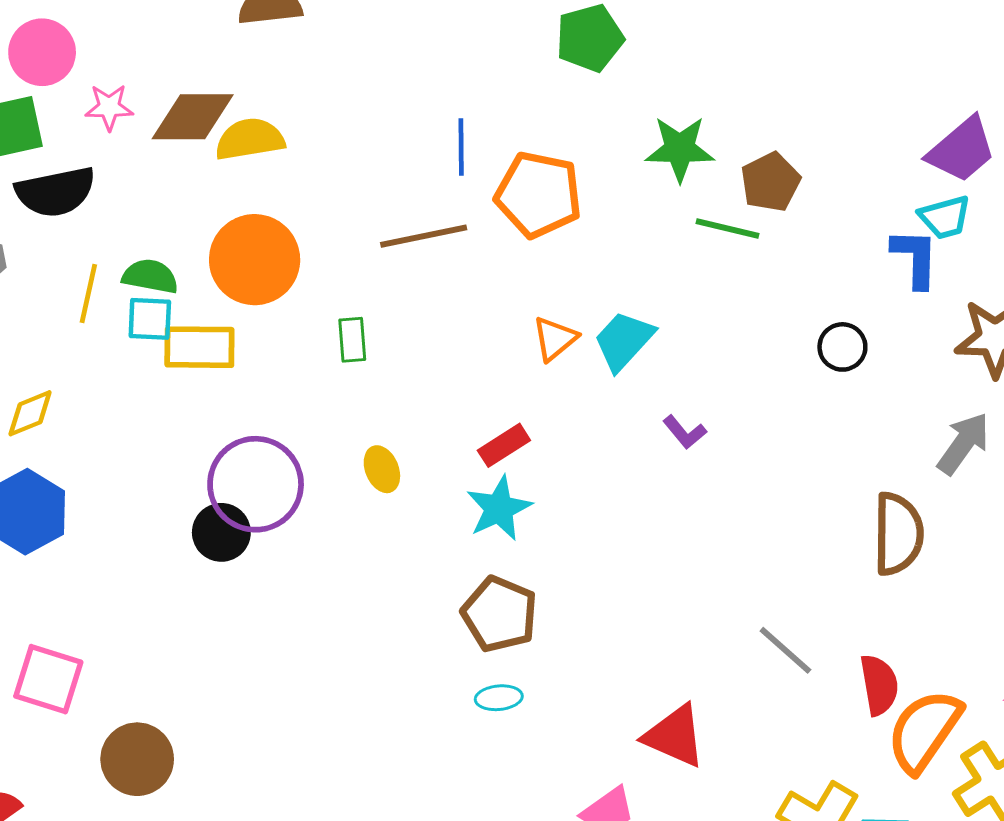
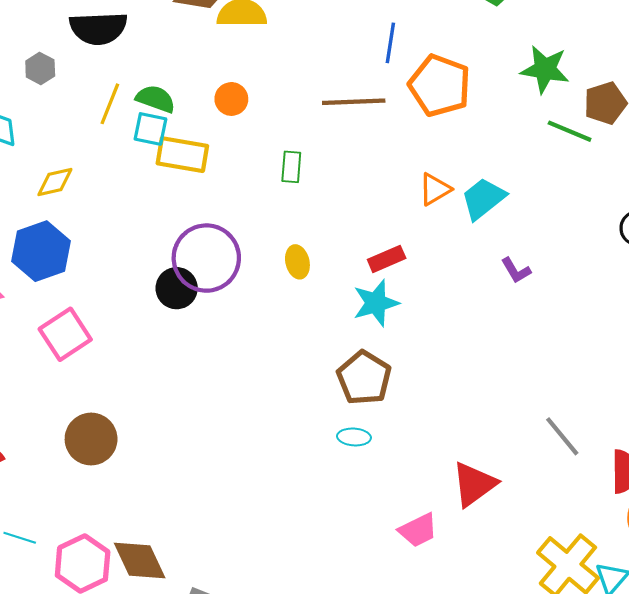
orange circle: (255, 260) -> (231, 99), size x0.5
pink square: (48, 679) -> (65, 334), moved, turned 30
red triangle: (675, 736) -> (474, 484), turned 51

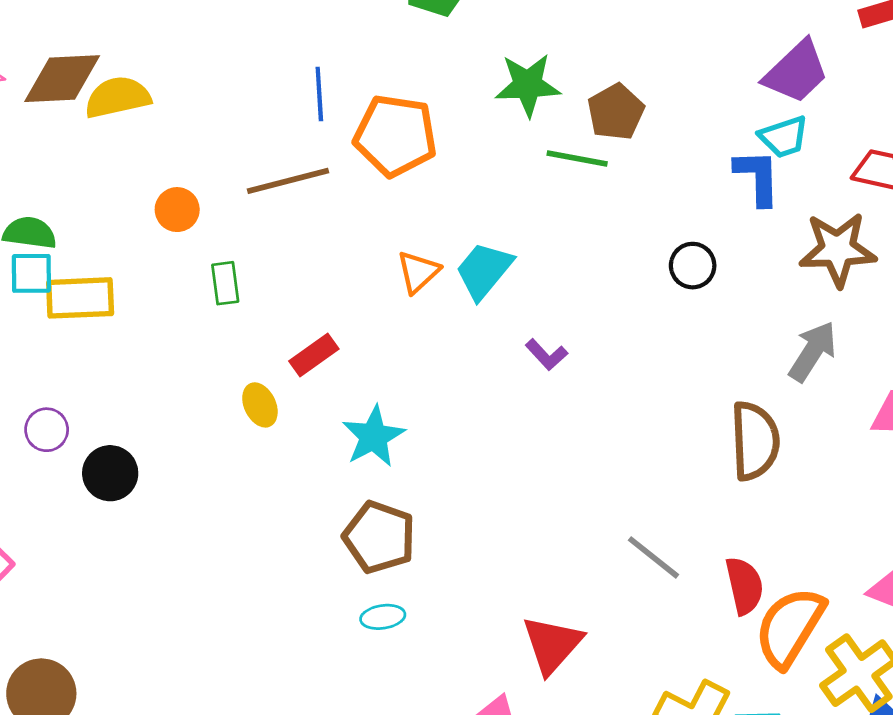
orange circle: (231, 99) -> (177, 210), moved
purple circle: (206, 258) -> (47, 430), moved, size x0.5
red rectangle: (387, 259) -> (314, 355), moved

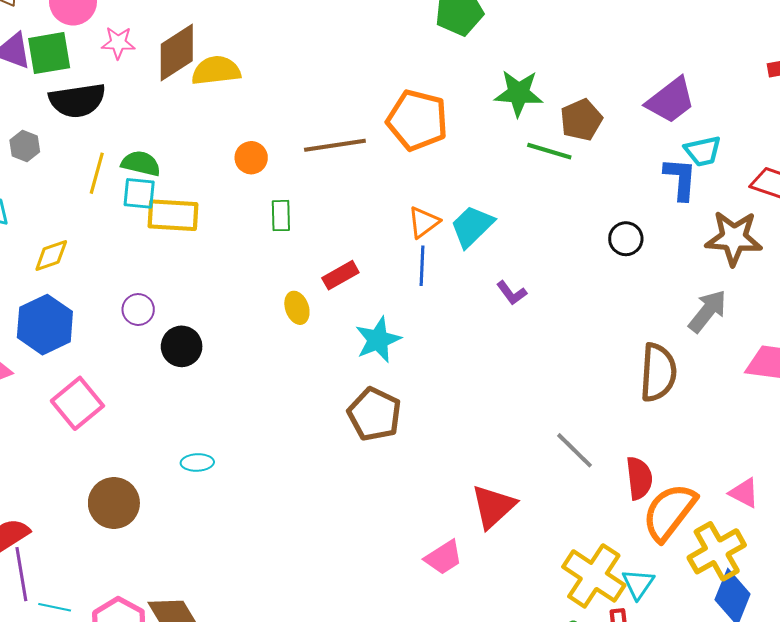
purple trapezoid: (796, 72) -> (671, 100), moved
brown diamond: (62, 79) -> (177, 53), turned -36
blue line: (319, 94) -> (422, 266), moved
cyan ellipse: (383, 617) -> (197, 462), moved

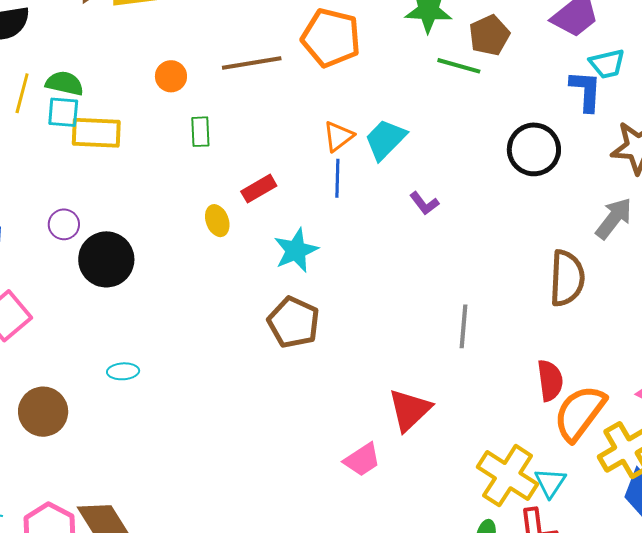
black circle: (626, 239) -> (534, 149), size x1.6
black circle: (182, 346) -> (106, 259), size x1.4
gray line: (575, 450) -> (464, 326), moved, turned 51

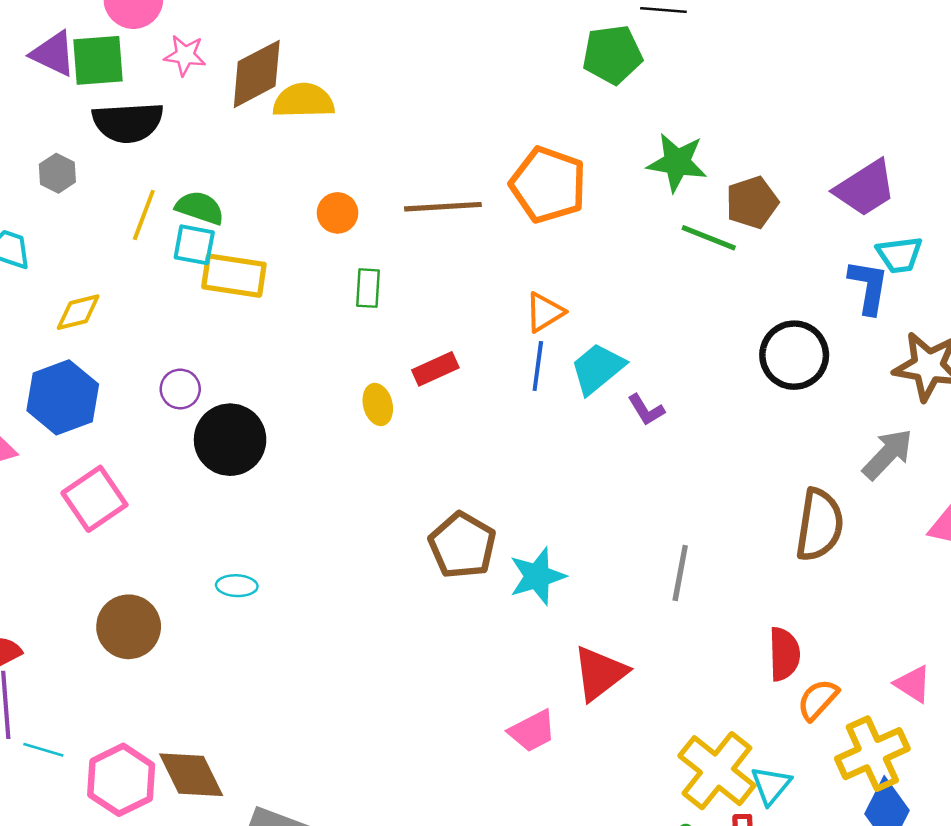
cyan trapezoid: (385, 139) -> (597, 368), moved
cyan star: (296, 250) -> (537, 576), moved
orange semicircle: (580, 413) -> (818, 700), size x0.6

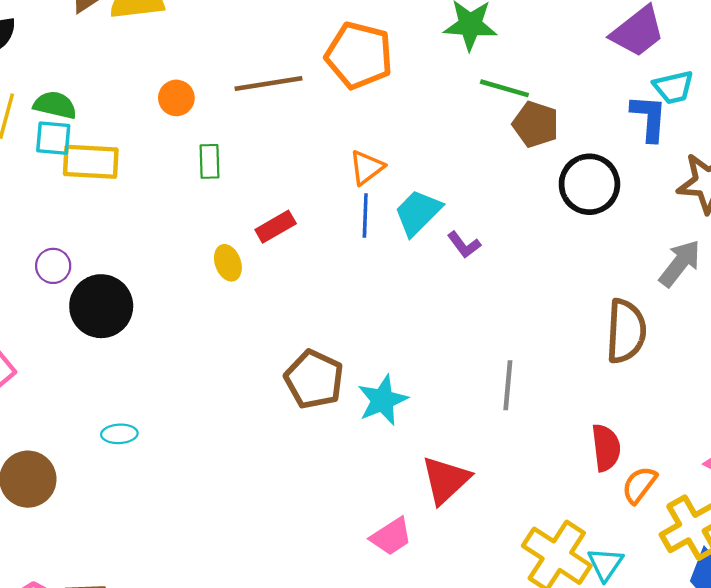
brown pentagon: (752, 202) -> (536, 124), moved, turned -30

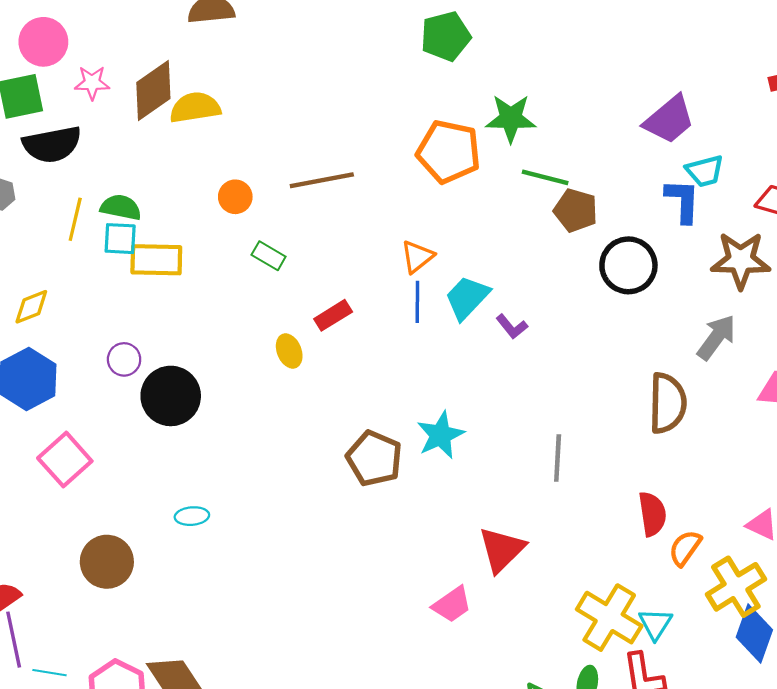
orange pentagon: (359, 55) -> (449, 152), moved
green rectangle: (209, 161) -> (269, 256), turned -56
cyan star: (383, 400) -> (440, 435), moved

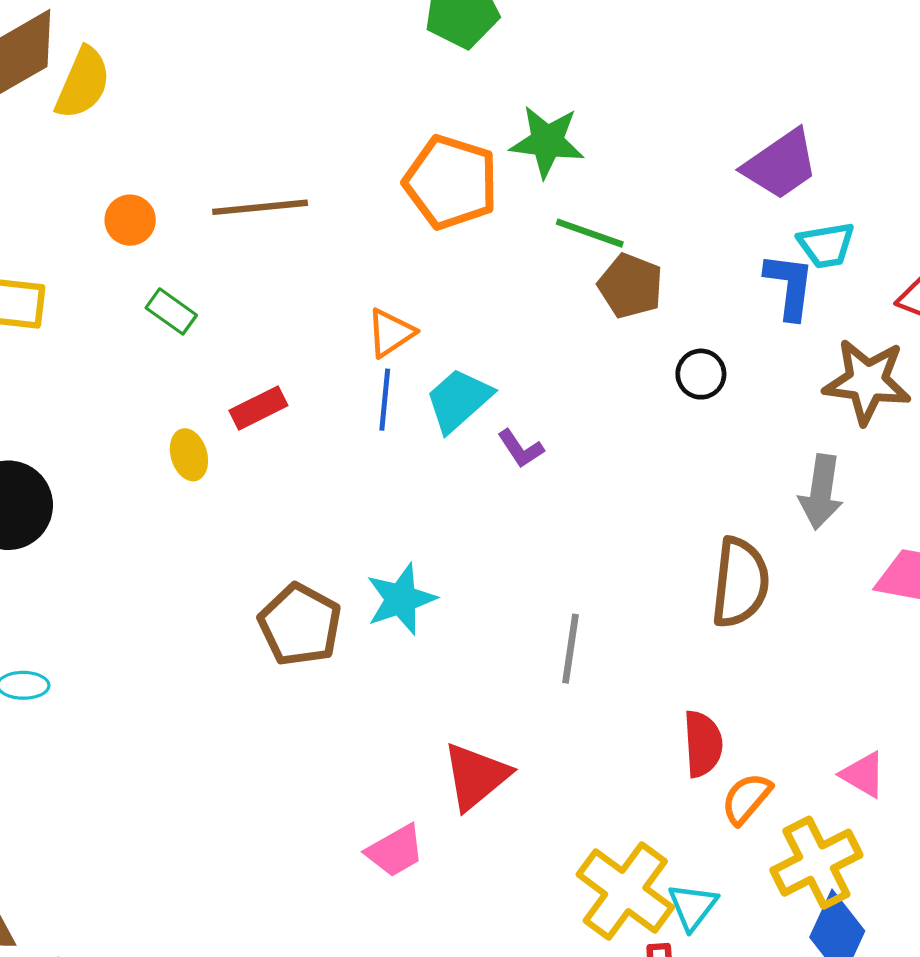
yellow semicircle: (195, 108) -> (83, 83), turned 117
black circle: (628, 265) -> (701, 374), size x0.6
gray arrow: (716, 337) -> (821, 492), turned 147

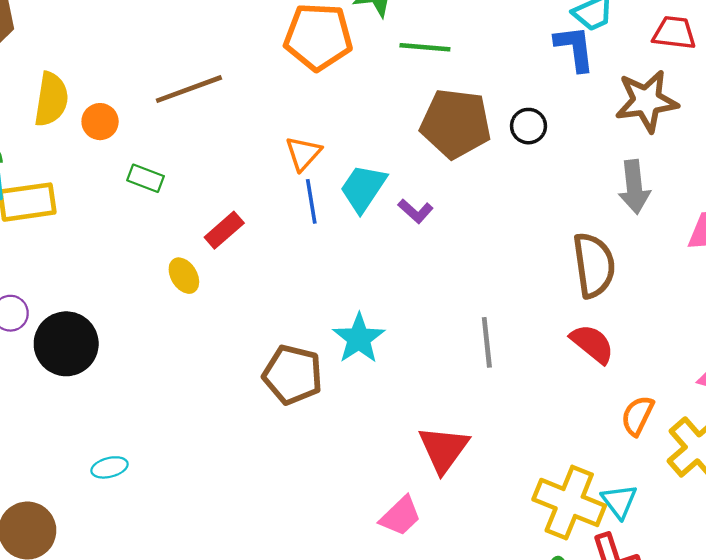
yellow semicircle: (83, 83) -> (51, 99), moved
brown pentagon: (630, 286) -> (456, 124), moved, size x1.5
red semicircle: (703, 744) -> (592, 344), moved, turned -33

